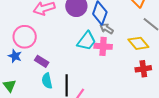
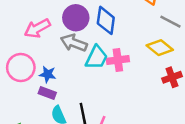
gray arrow: (107, 29) -> (74, 43), moved, size x1.5
blue star: (15, 56) -> (48, 74), moved

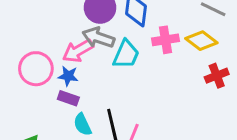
pink arrow: (37, 28) -> (78, 51), moved
pink cross: (118, 60) -> (166, 40), moved

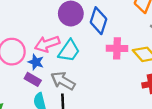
gray arrow: (98, 38) -> (63, 81), moved
cyan trapezoid: (126, 54) -> (69, 51), moved

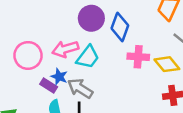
blue star: (36, 62) -> (59, 77), moved

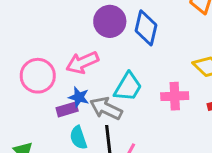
cyan trapezoid: (88, 57) -> (128, 87), moved
pink cross: (138, 57) -> (175, 96), moved
purple rectangle: (49, 85) -> (67, 109), turned -42

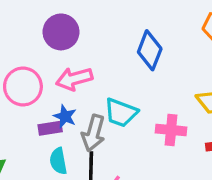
purple circle: (110, 21) -> (61, 32), moved
cyan trapezoid: (128, 87) -> (121, 113), turned 72
gray arrow: (106, 108) -> (93, 133), turned -108

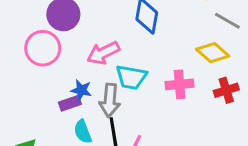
pink arrow: (74, 79) -> (103, 53), moved
pink circle: (23, 86) -> (43, 48), moved

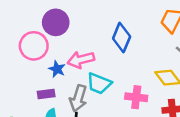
blue star: (81, 90) -> (57, 69), moved

